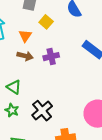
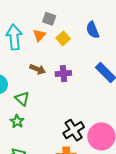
orange triangle: (25, 36) -> (39, 35), moved
black cross: (42, 111) -> (74, 130), moved

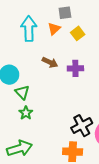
gray square: (49, 19) -> (65, 13), turned -32
green triangle: (22, 99) -> (22, 92), moved

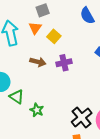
yellow square: (78, 33) -> (54, 36), moved
green star: (26, 113) -> (37, 110), moved

